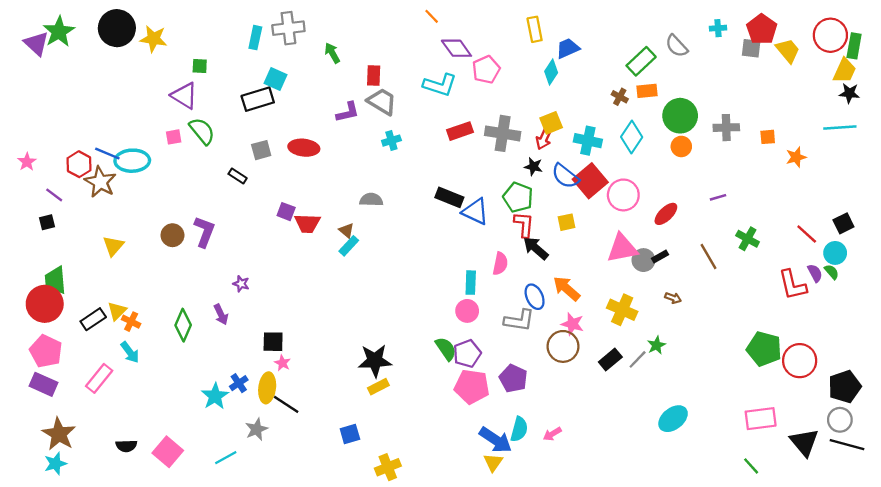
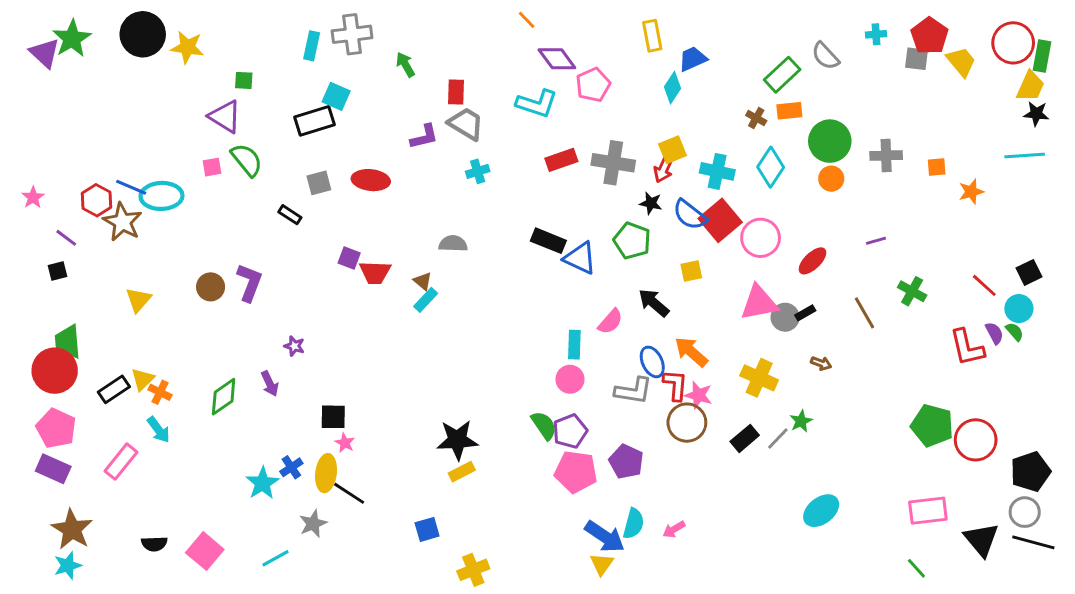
red L-shape: (524, 225) -> (675, 385), moved
pink semicircle: (500, 264) -> (610, 322), turned 30
green diamond: (183, 325) -> (224, 397), turned 32

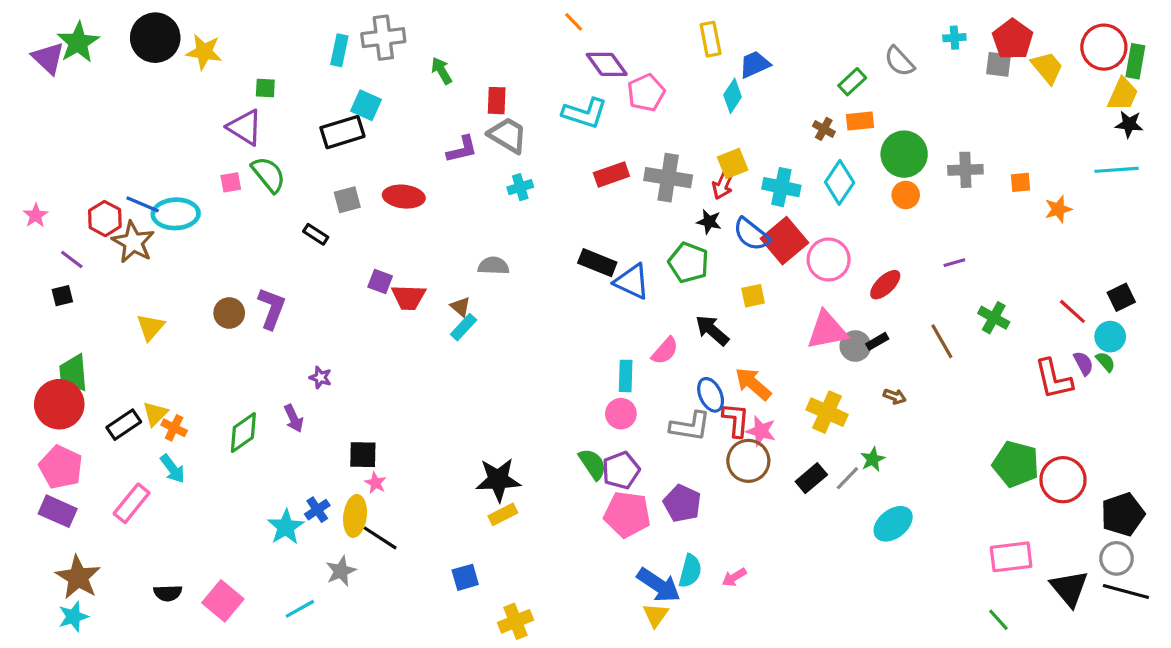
green rectangle: (782, 75) -> (852, 82), size x0.7
cyan ellipse: (821, 511) -> (893, 524), moved

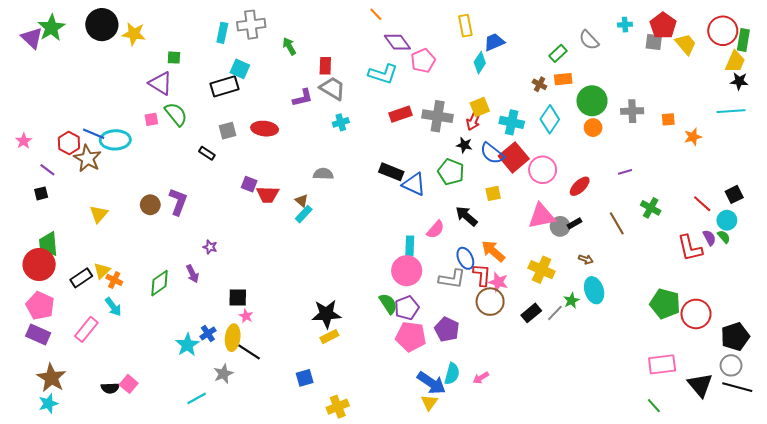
pink circle: (621, 414) -> (407, 271), size x1.5
cyan ellipse: (893, 524) -> (594, 290), moved, turned -70
pink square: (223, 601) -> (129, 384), moved, size x0.7

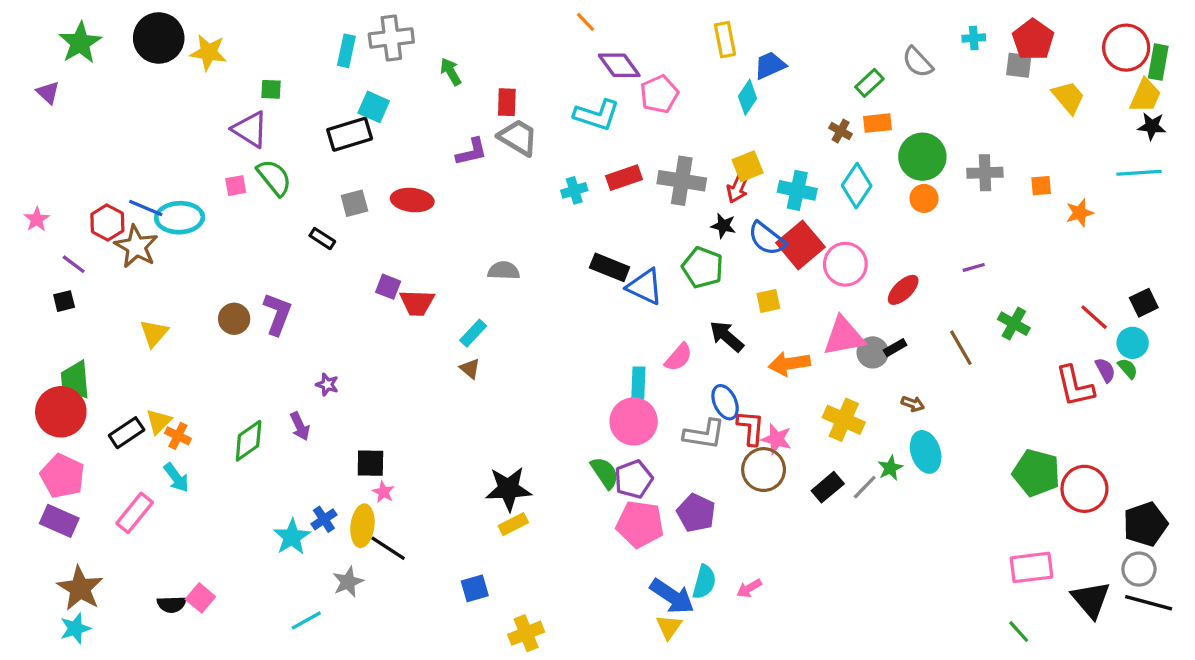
purple triangle: (32, 38) -> (48, 93), moved, size x0.7
yellow trapezoid: (686, 44) -> (1068, 97), moved
cyan cross: (341, 122) -> (574, 190), moved
brown triangle: (302, 201) -> (470, 368), moved
orange arrow: (493, 251) -> (789, 364), moved, turned -50

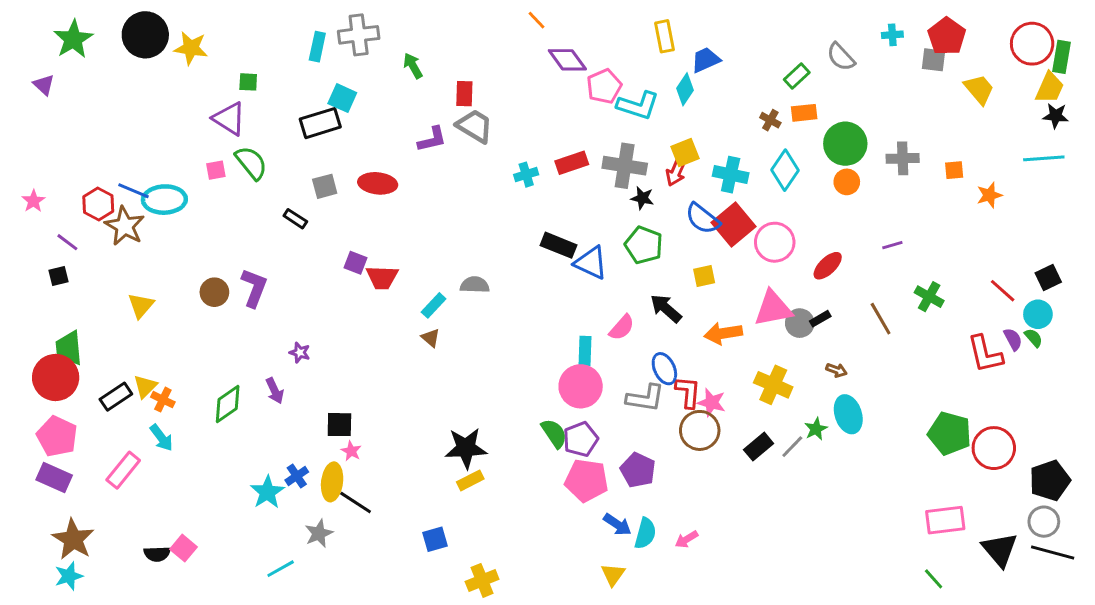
cyan L-shape: (597, 115) -> (638, 105), moved
black star: (723, 226) -> (642, 198), moved
gray semicircle: (504, 271) -> (475, 285), moved
blue arrow: (672, 596) -> (617, 525), moved, size x0.7

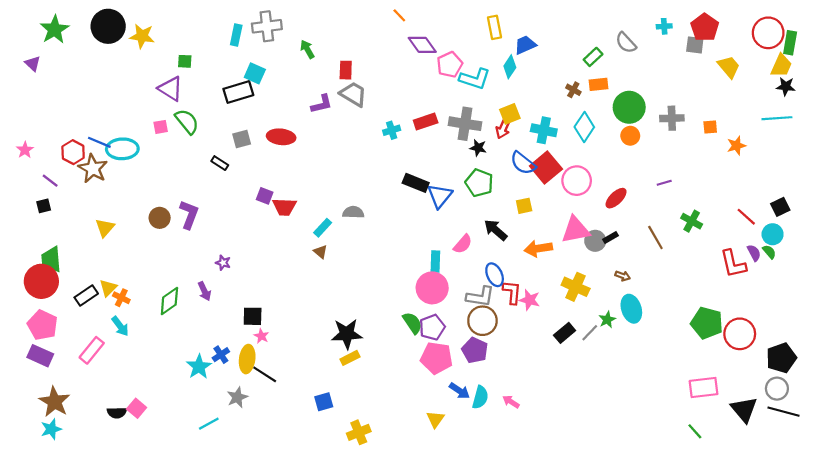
blue triangle: (591, 263) -> (440, 196), turned 44
brown circle: (700, 430) -> (482, 321), moved
pink arrow: (686, 539) -> (511, 402), turned 63
yellow triangle: (613, 575) -> (435, 419), moved

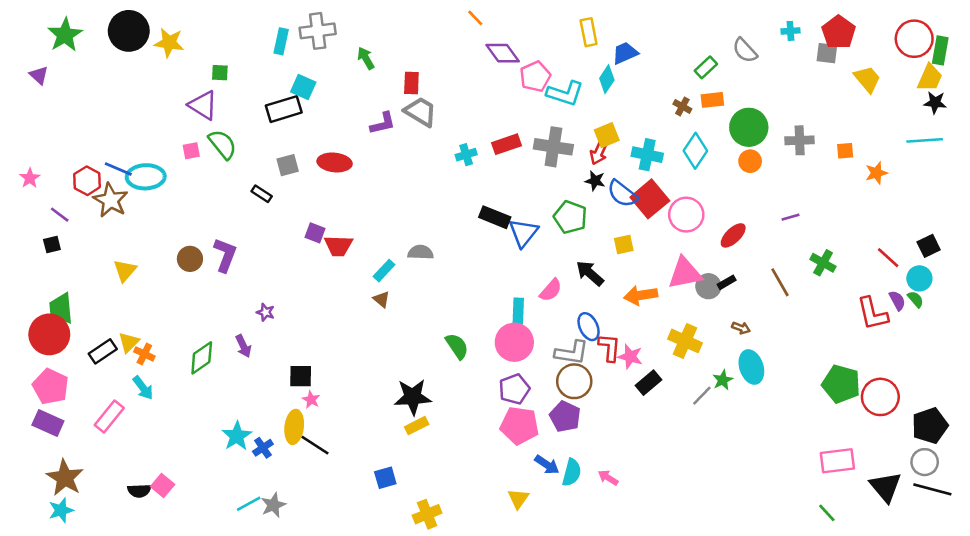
black star: (478, 148) -> (595, 181), moved
green semicircle: (412, 323) -> (457, 346), moved
black rectangle: (565, 333) -> (648, 383), moved
blue cross: (221, 355) -> (263, 448), moved
gray star: (237, 397) -> (273, 505), moved

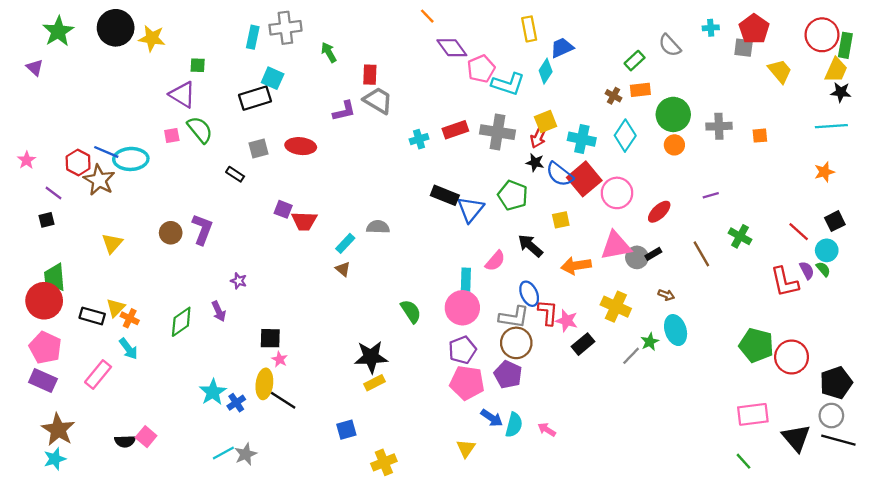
orange star: (876, 173) -> (824, 172), moved
black rectangle: (103, 351) -> (92, 316), turned 50

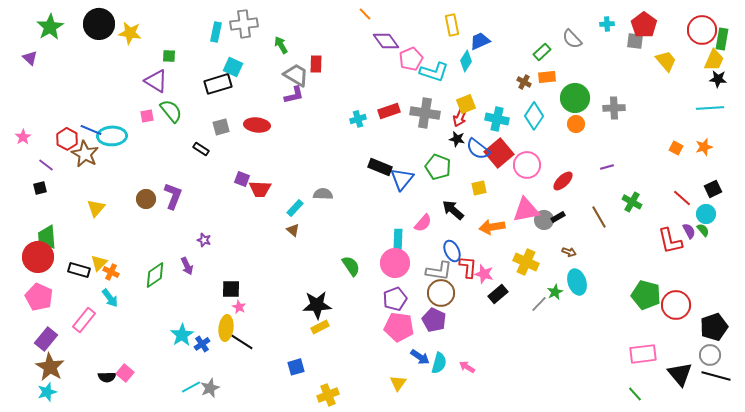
gray trapezoid: (378, 100) -> (296, 75), moved
orange square: (760, 136) -> (676, 148), moved, turned 32
purple rectangle: (43, 380) -> (46, 339), moved, turned -75

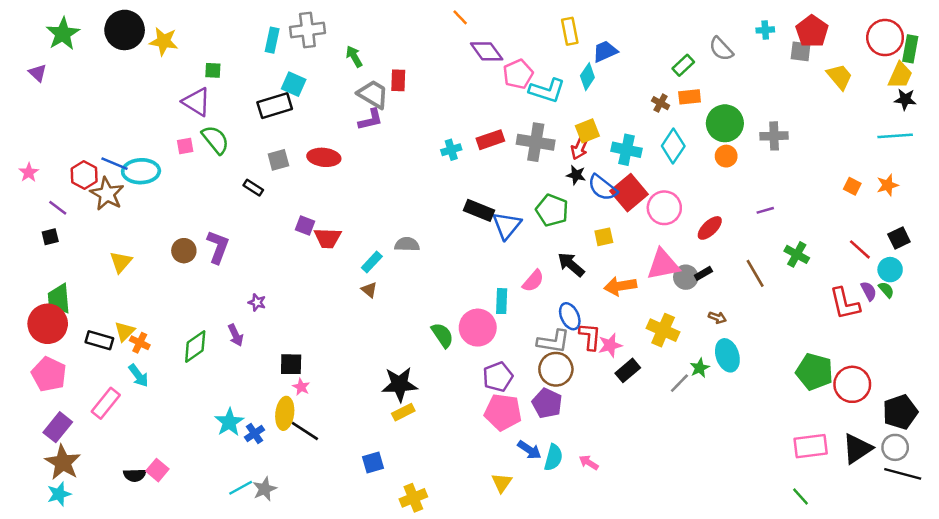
pink circle: (395, 263) -> (478, 328), moved
pink star: (484, 274) -> (610, 345), turned -30
black triangle: (680, 374) -> (857, 449), moved, turned 36

